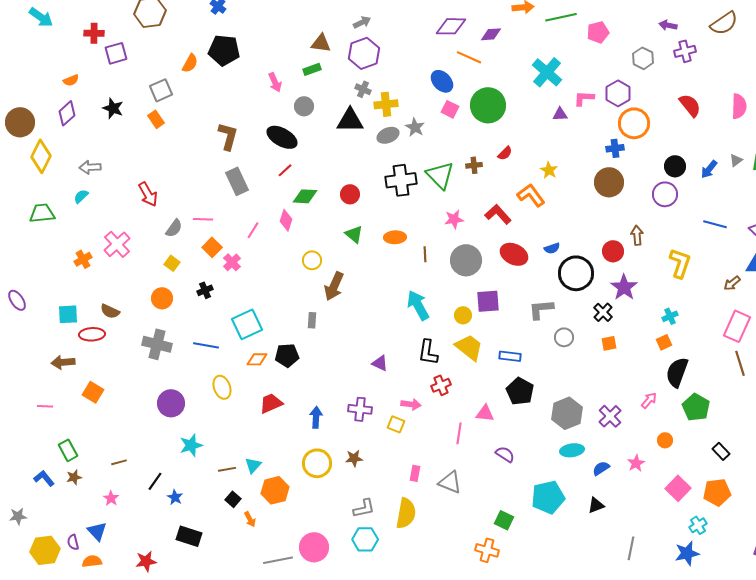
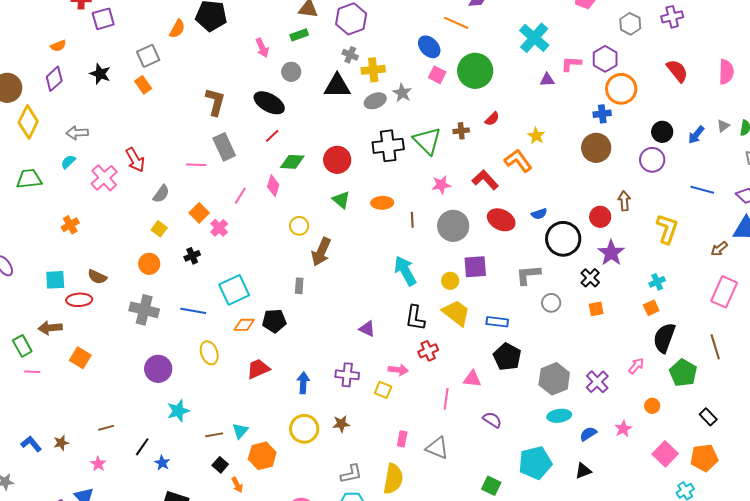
red circle: (350, 194) -> (337, 160), size x1.4
pink line: (203, 219) -> (196, 165), moved
pink cross: (117, 244) -> (104, 178), moved
brown line: (740, 363) -> (715, 347), moved
green rectangle: (68, 450) -> (22, 346), moved

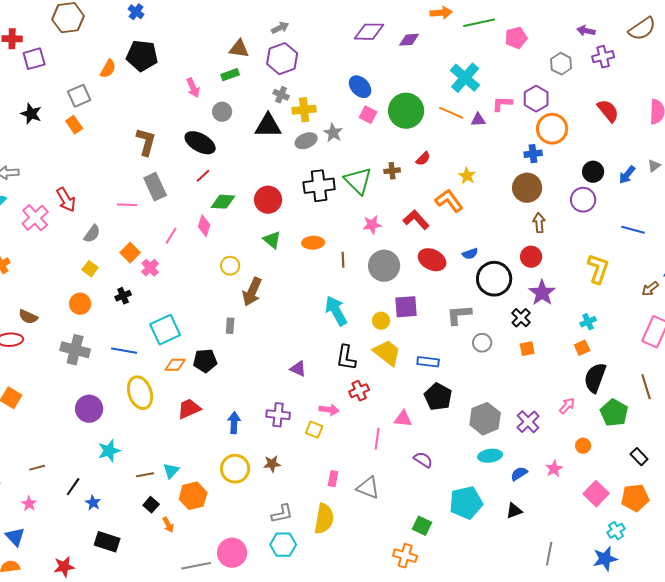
orange line: (456, 23) -> (451, 113), moved
brown arrow: (624, 201) -> (539, 223), moved
yellow ellipse: (209, 353) -> (140, 393), size x1.4

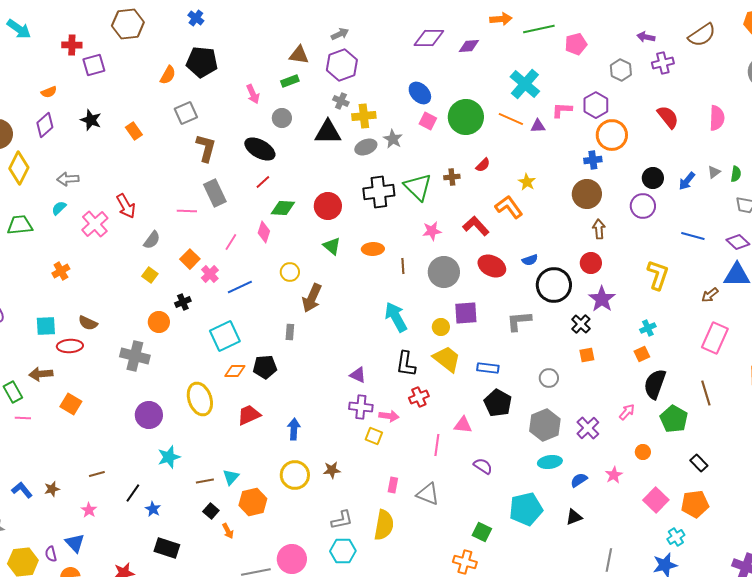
gray square: (79, 96) -> (186, 113), moved
orange circle: (80, 304) -> (159, 322), moved
gray circle: (482, 343) -> (549, 378), moved
blue line: (124, 351) -> (240, 287), moved, turned -35
purple cross: (278, 415) -> (361, 407), moved

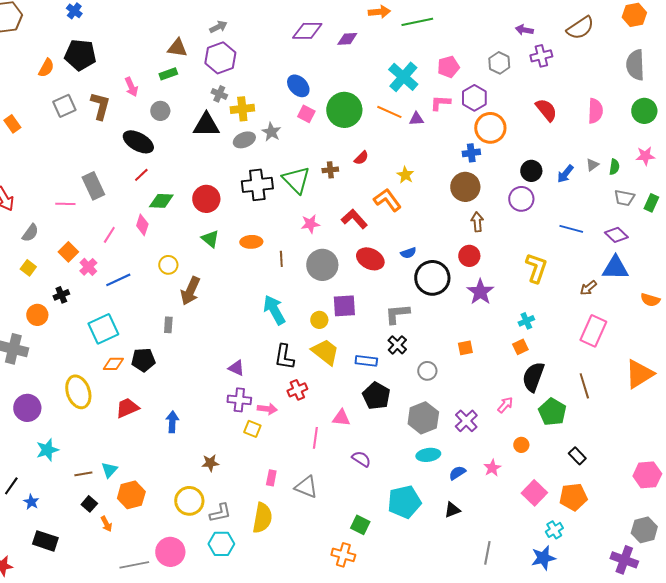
pink pentagon: (576, 44) -> (448, 67), moved
brown L-shape: (206, 148) -> (100, 106), moved
black cross: (581, 324) -> (397, 345), moved
yellow circle: (295, 475) -> (189, 501), moved

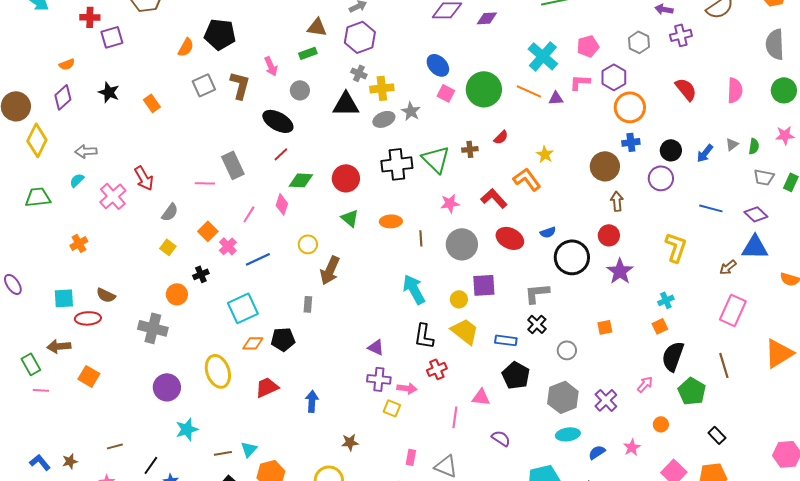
blue cross: (471, 153) -> (631, 142), moved

